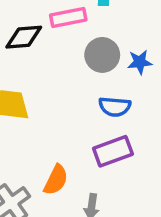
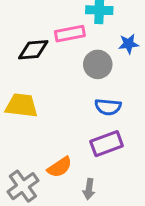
blue star: (140, 62) -> (129, 44), moved
orange semicircle: (56, 180) -> (60, 167), turned 30

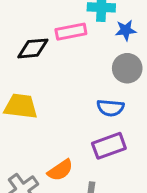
blue star: (129, 44) -> (126, 30), moved
gray circle: (98, 64) -> (127, 68), moved

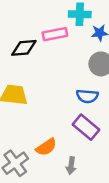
purple rectangle: (109, 146) -> (86, 127), turned 60

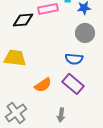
orange semicircle: (46, 147) -> (43, 85), moved

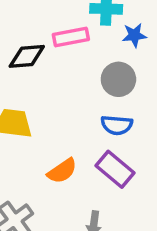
gray circle: (85, 33) -> (118, 79), moved

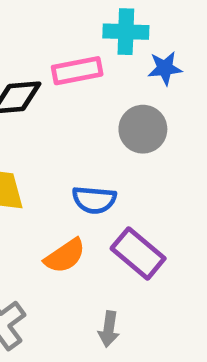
blue semicircle: (117, 125) -> (94, 200), moved

